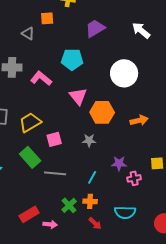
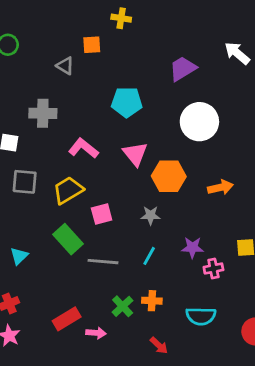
purple trapezoid: (95, 28) -> (183, 69), moved
white arrow: (141, 30) -> (237, 53), moved
pink L-shape: (41, 78) -> (83, 148), moved
cyan line: (92, 177) -> (149, 256), moved
red arrow: (95, 223) -> (159, 345), moved

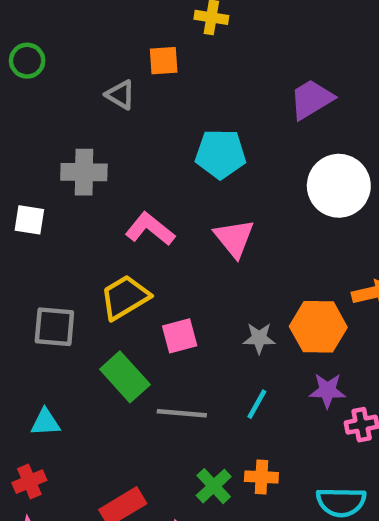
orange hexagon: (169, 176) -> (318, 327), moved
gray square: (25, 182) -> (54, 327), moved
cyan triangle: (19, 256) -> (45, 422), moved, turned 42

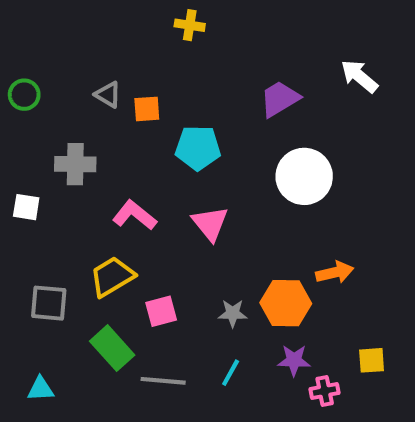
green circle: (27, 61) -> (24, 95), moved
orange square: (164, 61) -> (147, 109), moved

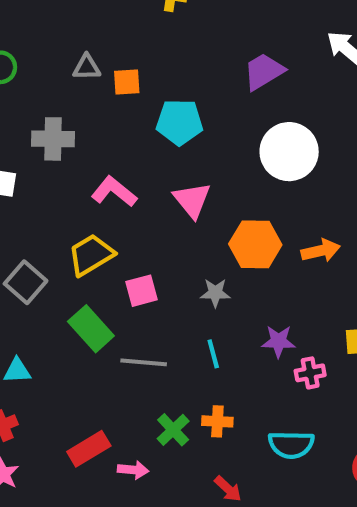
gray triangle: (108, 95) -> (87, 67), turned -32
gray square: (49, 303) -> (26, 282), turned 36
orange hexagon: (286, 303) -> (255, 244), moved
cyan line: (231, 373) -> (213, 354), turned -44

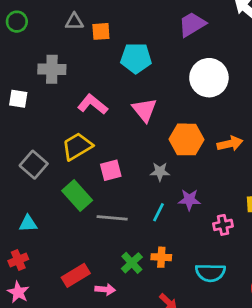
purple star: (279, 341) -> (189, 200), moved
cyan line: (213, 354) -> (158, 212), turned 42

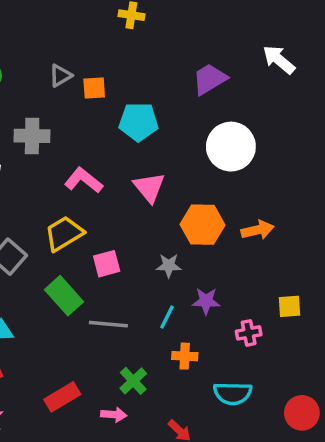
gray triangle: (74, 22) -> (60, 76), turned -30
orange cross: (161, 257) -> (185, 356), moved
pink arrow: (105, 289) -> (114, 415), moved

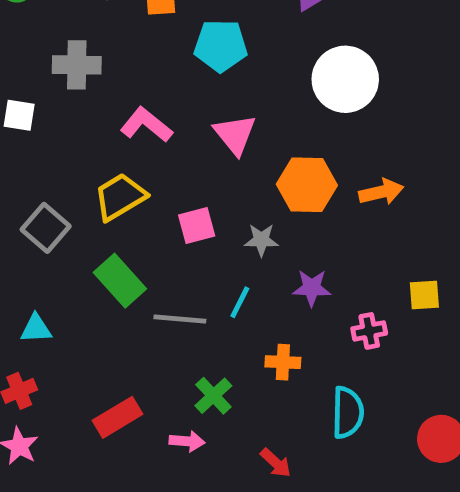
pink square: (107, 264) -> (197, 226), moved
cyan line: (167, 317) -> (240, 302), moved
cyan semicircle: (233, 393) -> (348, 412), turned -90

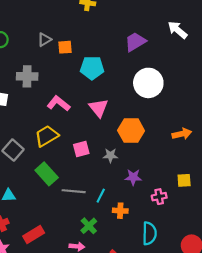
orange arrow: (381, 192) -> (182, 134), moved
cyan line: (240, 302) -> (101, 196), moved
red rectangle: (118, 417) -> (34, 234), moved

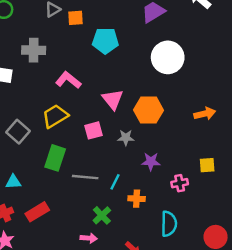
pink triangle: (99, 108) -> (113, 99), moved
green rectangle: (47, 174) -> (55, 158), turned 60
red rectangle: (34, 234) -> (37, 212), moved

